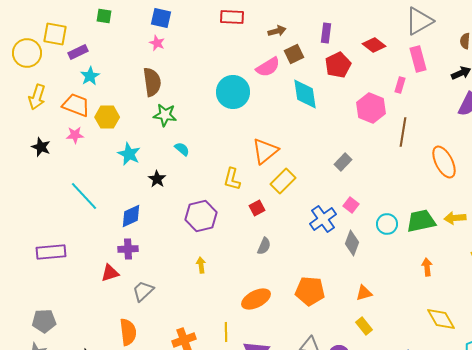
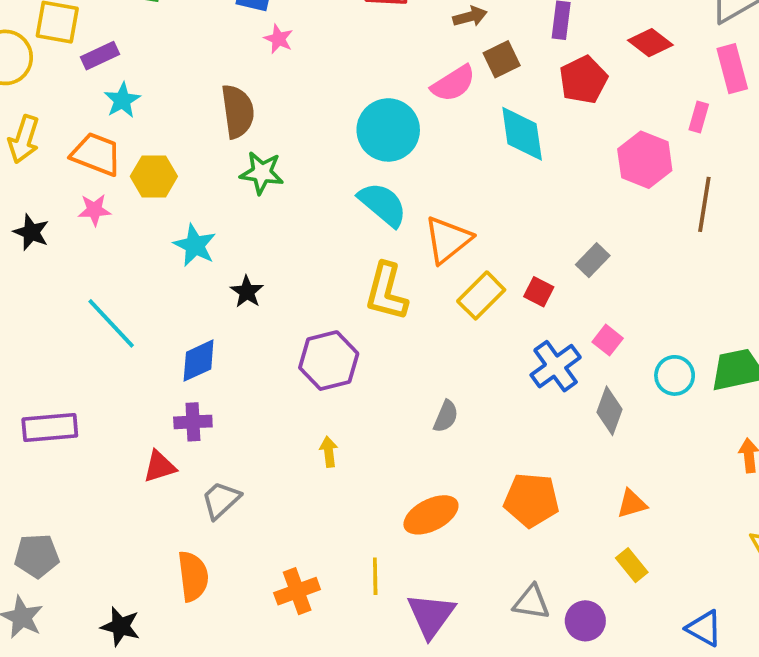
pink star: (157, 43) -> (278, 39), moved
cyan semicircle: (182, 149) -> (383, 204), moved, size x1.8
yellow L-shape: (232, 179) -> (386, 292), size x1.4
red square: (257, 208) -> (539, 292), moved, turned -35

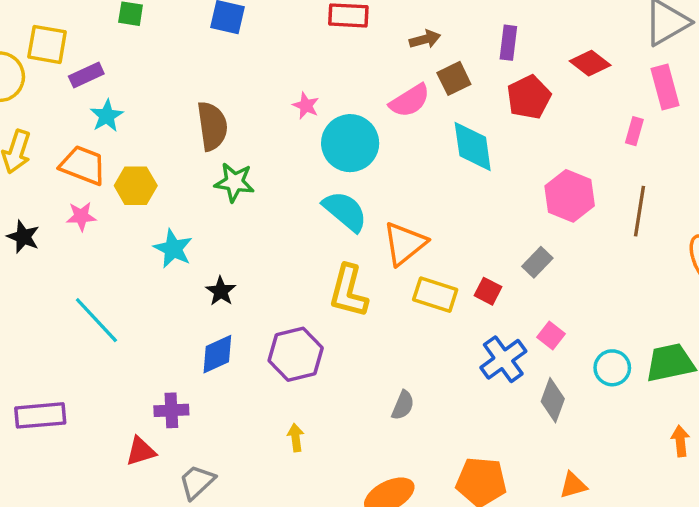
pink star: (278, 39) -> (306, 106), moved
pink hexagon: (645, 160) -> (570, 196), moved
yellow rectangle: (481, 295) -> (435, 295), turned 63
blue diamond: (199, 361) -> (217, 354), moved

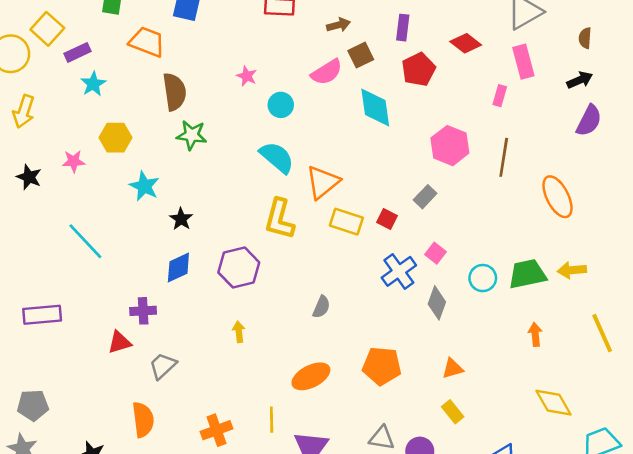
yellow square: (47, 44) -> (47, 29), turned 32
cyan circle: (350, 143) -> (281, 105), size x0.6
orange trapezoid: (83, 165) -> (147, 42), moved

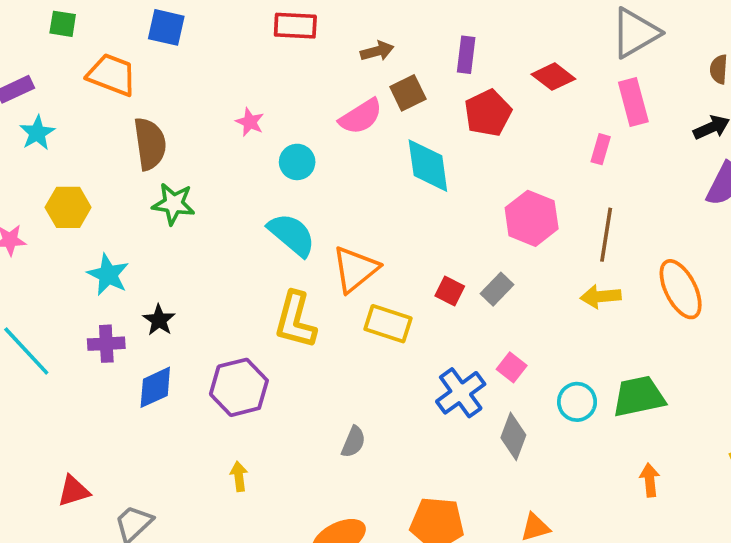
red square: (387, 219) -> (450, 291), moved
yellow arrow: (572, 270) -> (601, 296), moved
purple cross: (143, 311) -> (106, 344), moved

